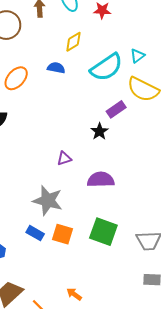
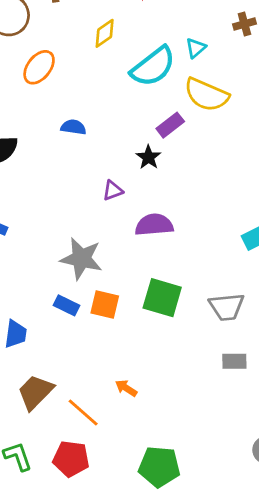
blue semicircle: (56, 68) -> (73, 127), moved
orange ellipse: (16, 78) -> (39, 67), moved
purple triangle: (64, 158) -> (113, 190), moved

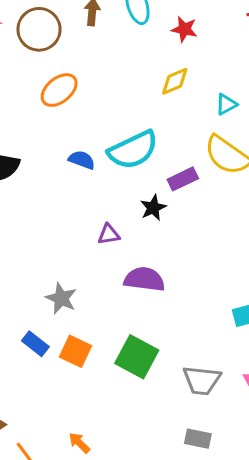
yellow diamond: (105, 33) -> (175, 81), moved
cyan semicircle: (153, 67) -> (133, 150), moved
gray star: (81, 259) -> (61, 298), size x0.7

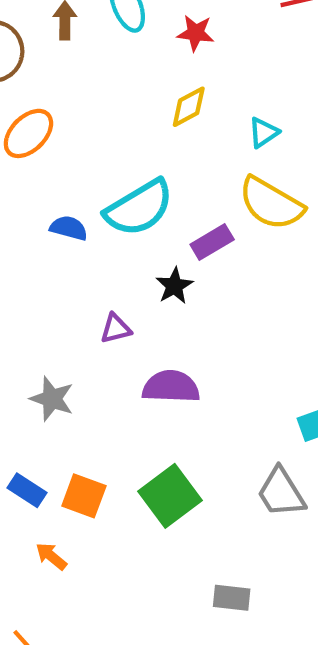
gray star: (61, 298) -> (52, 399), moved
green square: (137, 357) -> (170, 496), turned 30
gray trapezoid: (202, 380) -> (281, 493), moved, turned 57
gray rectangle: (198, 439) -> (232, 598), moved
orange arrow: (79, 443) -> (51, 556), moved

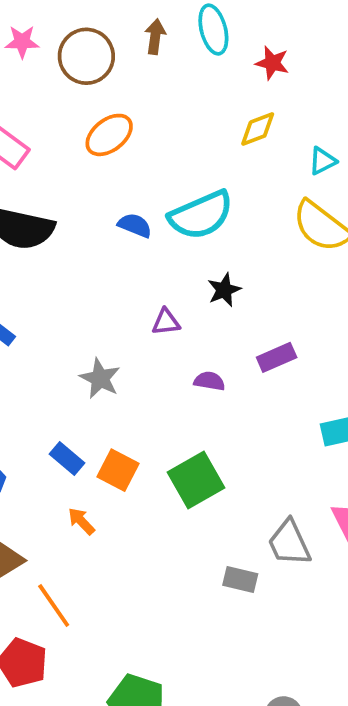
purple rectangle: (212, 242) -> (277, 357), moved
purple semicircle: (171, 387) -> (209, 381), size x0.6
gray trapezoid: (281, 493) -> (289, 543), moved

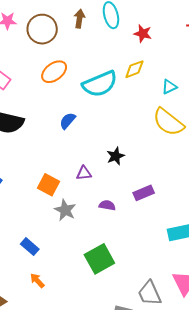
cyan semicircle: (201, 215) -> (100, 84), moved
blue semicircle: (135, 225) -> (68, 121), turned -72
gray star: (100, 378) -> (65, 210), moved
orange square: (118, 470) -> (49, 185), moved

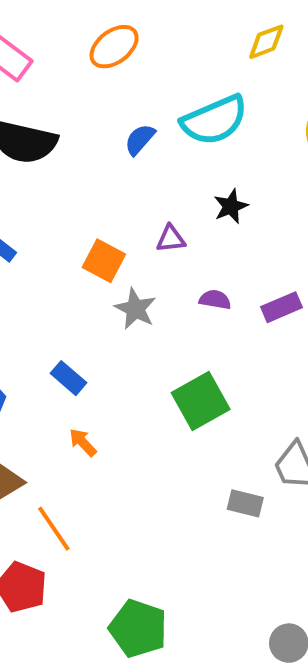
cyan semicircle: (100, 84) -> (214, 120), moved
purple rectangle: (144, 193) -> (281, 307), moved

